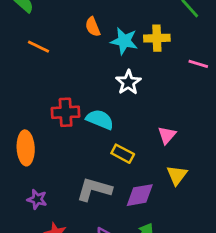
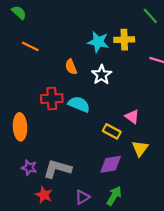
orange semicircle: (93, 27) -> (71, 67), moved
pink triangle: (167, 135) -> (132, 117), turned -35
yellow rectangle: (123, 154) -> (112, 131), moved
gray L-shape: (94, 189) -> (57, 169), moved

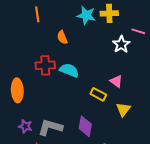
orange line: (30, 46) -> (37, 14), moved, turned 56
white star: (102, 75) -> (121, 44), moved
purple diamond: (111, 164) -> (85, 126), moved, turned -70

